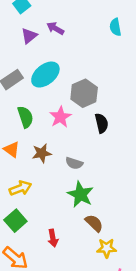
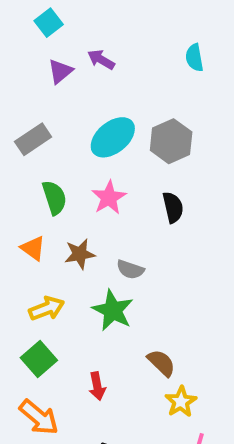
cyan ellipse: (45, 75) -> (113, 137), moved
gray hexagon: (84, 93) -> (171, 141), moved
green star: (80, 194) -> (113, 310), moved
yellow star: (107, 248) -> (181, 402), turned -30

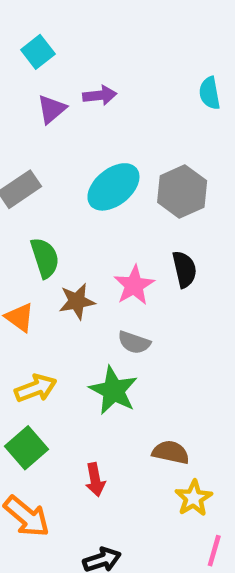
purple arrow: (101, 60) -> (100, 95), turned 144
pink star: (109, 198) -> (134, 285), moved
brown star: (80, 254) -> (77, 301), moved
brown semicircle: (161, 363) -> (171, 452), turned -32

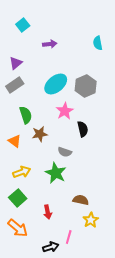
purple triangle: (52, 109) -> (16, 63), moved
black semicircle: (184, 269) -> (83, 129), moved
pink star: (134, 285) -> (65, 111), moved
pink line: (214, 551) -> (69, 237), moved

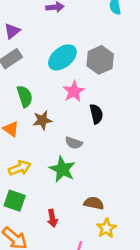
green square: (18, 198) -> (15, 201), turned -30

